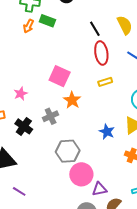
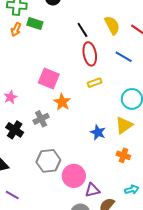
gray hexagon: (68, 151) -> (48, 161), moved

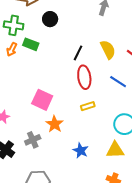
black line: (82, 30) -> (78, 53), turned 56
yellow triangle: (124, 125) -> (115, 150), turned 30
blue star: (98, 132) -> (81, 151), moved

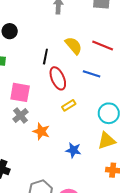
pink square: (42, 100) -> (20, 92), moved
gray cross: (33, 140) -> (20, 115), moved

